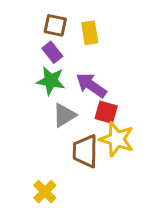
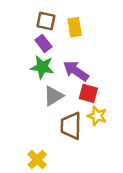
yellow star: (117, 139) -> (97, 116), size x0.7

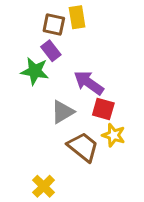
yellow rectangle: (75, 27) -> (77, 17), moved
green star: (42, 67) -> (35, 71), moved
brown trapezoid: (71, 126) -> (83, 147), turned 128

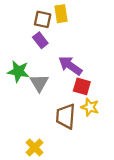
green star: (35, 71) -> (18, 71), moved
gray triangle: (63, 112) -> (39, 83), moved, turned -30
brown trapezoid: (83, 147) -> (66, 116), turned -125

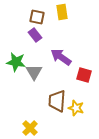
yellow rectangle: (61, 14) -> (62, 12), moved
red square: (82, 86) -> (84, 75), moved
yellow star: (90, 107) -> (76, 108), moved

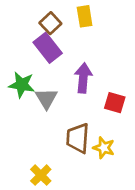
brown square: (37, 17) -> (50, 23), turned 35
purple rectangle: (35, 35) -> (48, 48), size x1.5
purple arrow: (61, 57) -> (83, 78), turned 60

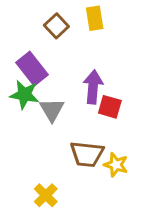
purple rectangle: (48, 48) -> (32, 69), moved
red square: (115, 103) -> (110, 107), moved
brown trapezoid: (78, 138) -> (87, 154), turned -88

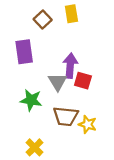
purple rectangle: (32, 69) -> (24, 52), turned 30
green star: (24, 95) -> (31, 100), moved
gray triangle: (52, 110) -> (58, 82), moved

